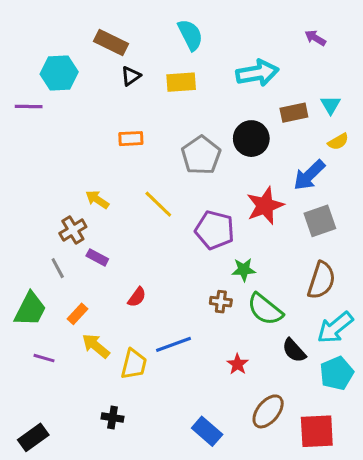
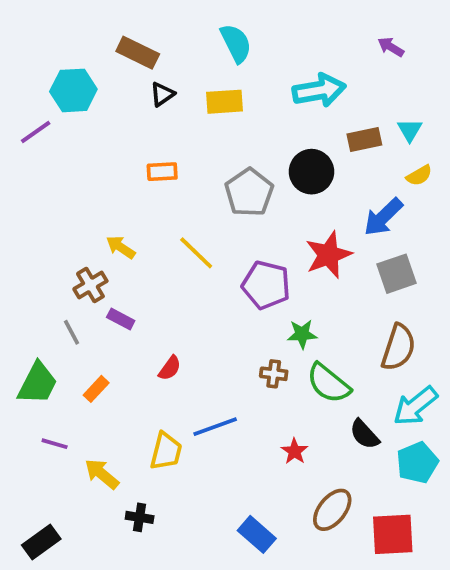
purple line: (29, 107) -> (36, 132), turned -36
yellow arrow: (96, 346) -> (102, 474), moved

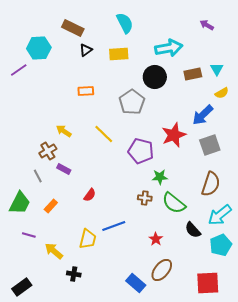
black circle: (311, 172) -> (155, 77), moved
brown ellipse: (332, 510) -> (162, 270), moved

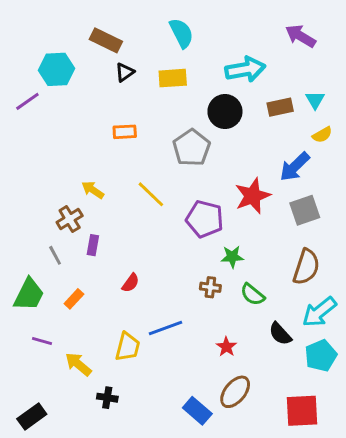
purple arrow: (207, 25) -> (300, 36), size x1.5
purple rectangle: (64, 169) -> (93, 245), turned 72
green semicircle: (174, 203) -> (253, 295), size x0.7

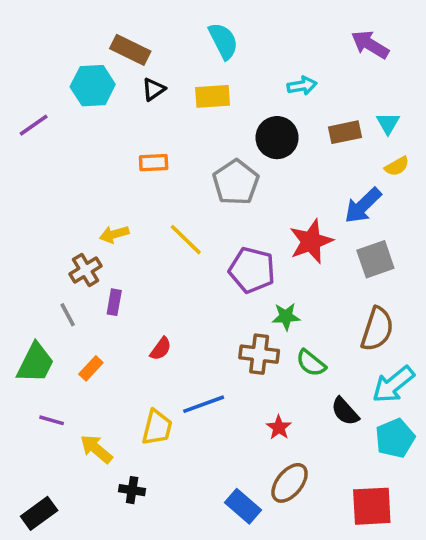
cyan hexagon: (56, 69) -> (93, 86), moved
cyan arrow: (245, 69) -> (302, 86), size x0.6
yellow arrow: (93, 190) -> (114, 234), turned -50
brown cross: (210, 287) -> (259, 354), size x1.5

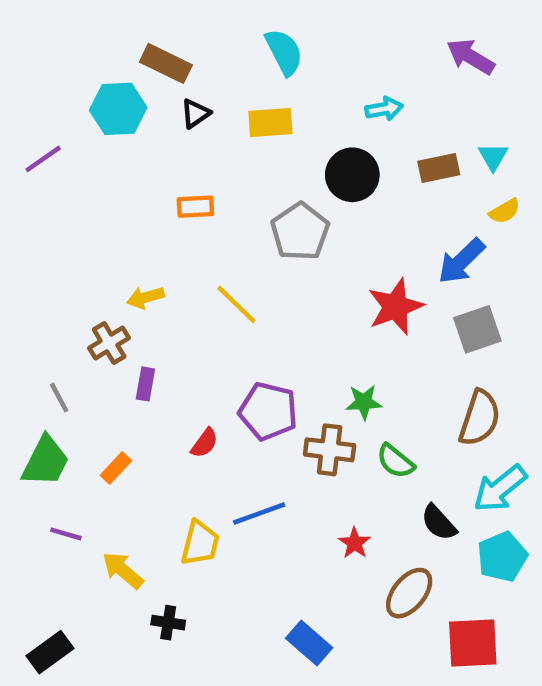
purple pentagon: (252, 270) -> (268, 411), moved
gray line: (68, 315) -> (59, 398), moved
brown ellipse: (290, 483) -> (409, 593), moved

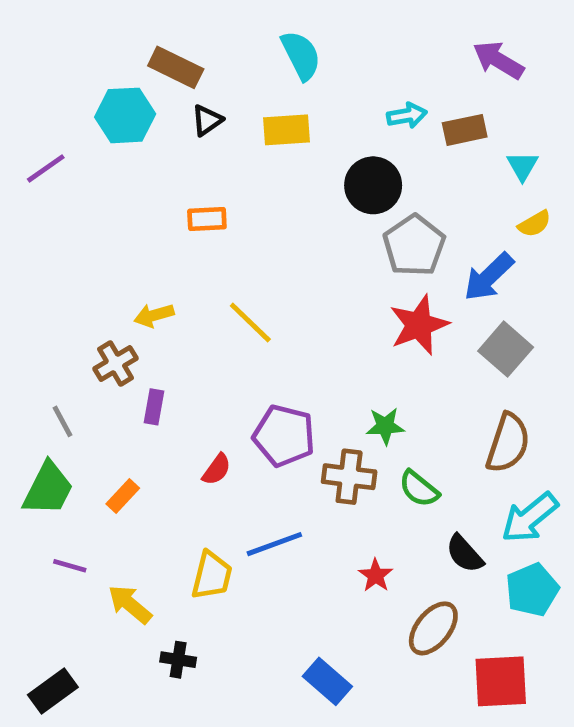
brown rectangle: (439, 168) -> (465, 130), moved
gray pentagon: (300, 232) -> (414, 246), moved
gray square: (477, 329) -> (506, 349), turned -30

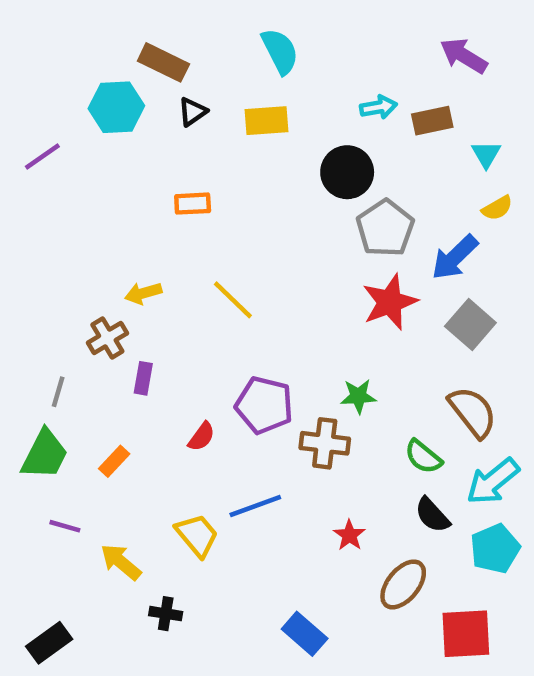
gray line: (62, 421) -> (58, 392), turned 44
brown semicircle: (508, 443) -> (473, 412), turned -56
green semicircle: (419, 489) -> (423, 457), moved
yellow trapezoid: (212, 575) -> (197, 535), turned -54

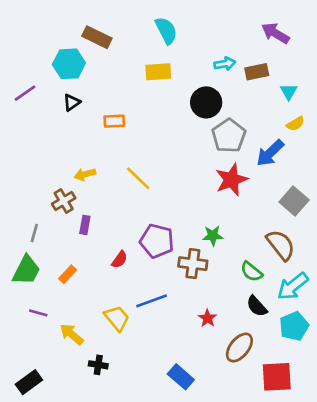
black triangle: (193, 112) -> (72, 102), moved
gray square: (470, 325) -> (294, 201), moved

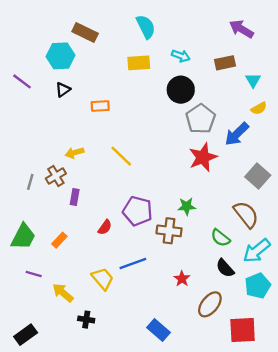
cyan arrow: (225, 64) -> (181, 56), moved, turned 30
purple line: (25, 93) -> (22, 81), turned 72
gray line: (34, 233) -> (30, 182), moved

